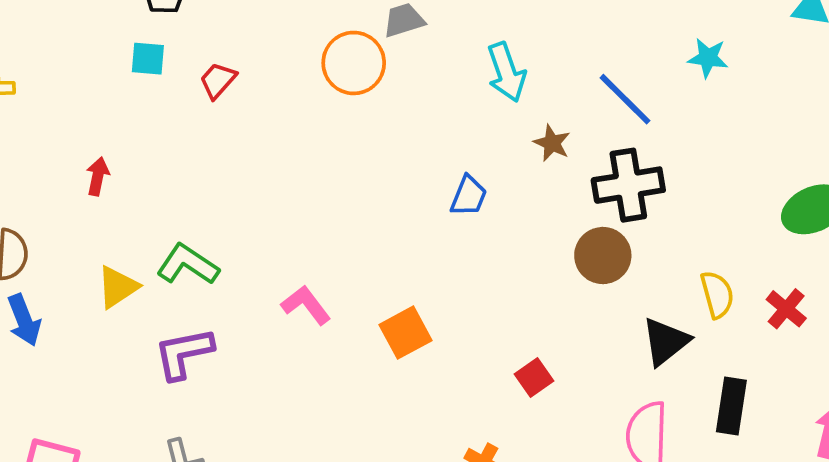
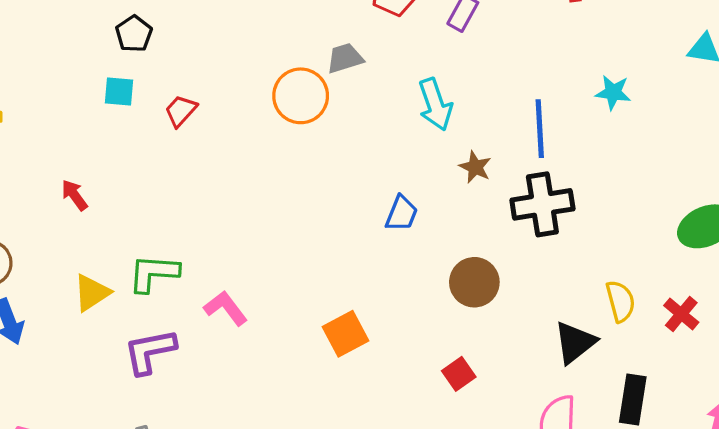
blue line: (625, 99) -> (540, 129), turned 42
red arrow: (98, 176) -> (74, 195), turned -48
brown circle: (603, 256) -> (474, 282), moved
green L-shape: (188, 265) -> (154, 273), turned -30
pink L-shape: (306, 305) -> (226, 308), moved

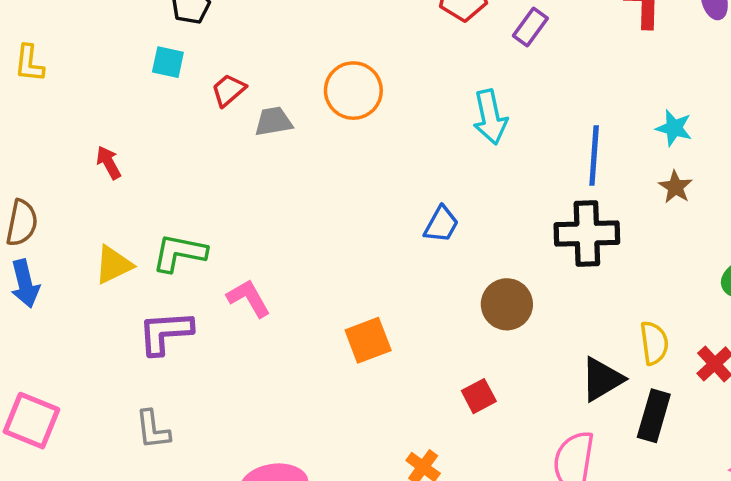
gray trapezoid: (345, 58) -> (273, 121), moved
brown star: (475, 167) -> (675, 187), moved
black rectangle: (633, 400) -> (654, 416), moved

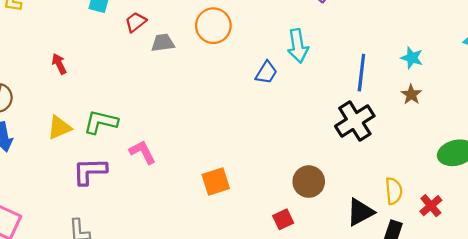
blue trapezoid: (441, 224) -> (266, 72), moved
black cross: (587, 234) -> (355, 121), turned -33
brown circle: (507, 304) -> (309, 182), moved

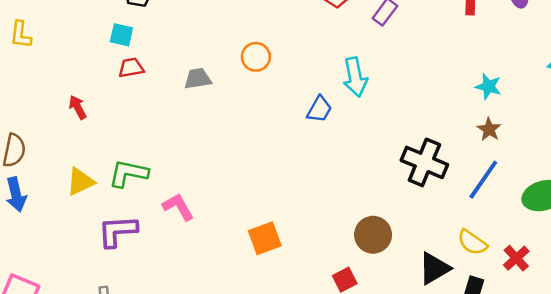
red trapezoid: (136, 22) -> (131, 68), moved, turned 30
orange circle: (213, 26) -> (256, 57), size x0.7
blue line: (361, 73) -> (483, 180), moved, turned 30
black cross: (355, 121) -> (424, 162), turned -33
yellow semicircle: (394, 191) -> (472, 242), turned 132

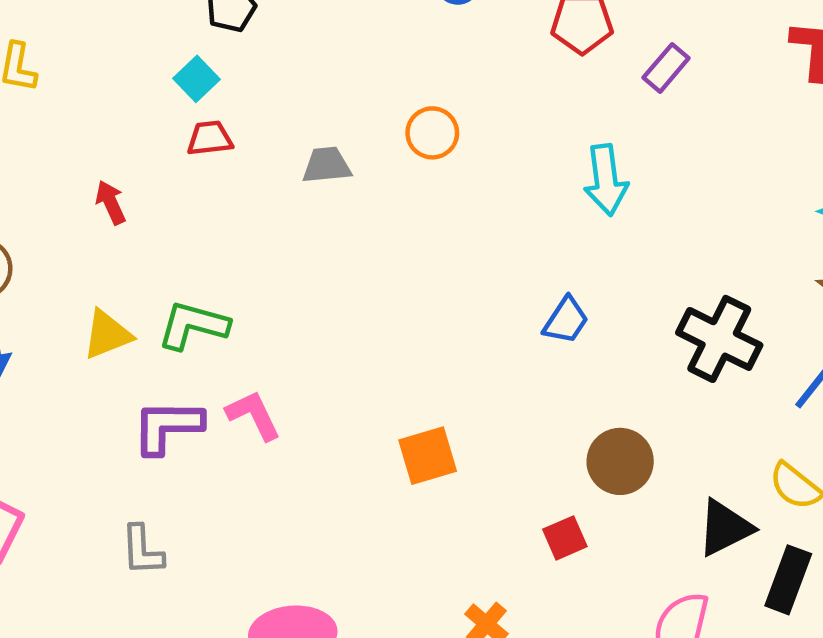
cyan square: (121, 35) -> (196, 79), turned 30
blue trapezoid: (319, 109) -> (566, 320), moved
pink L-shape: (178, 207) -> (254, 415), moved

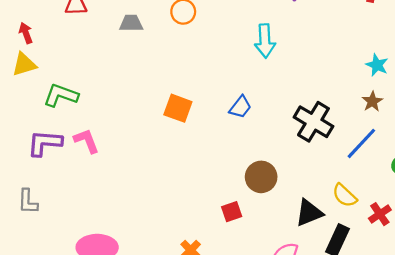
yellow triangle: (107, 334) -> (24, 64), moved
orange square: (428, 456) -> (178, 108), moved, turned 32

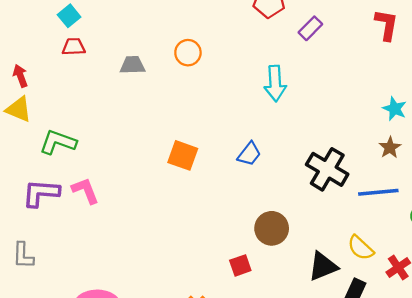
yellow triangle: (24, 64) -> (19, 109), turned 40
blue line: (361, 143) -> (378, 192), turned 42

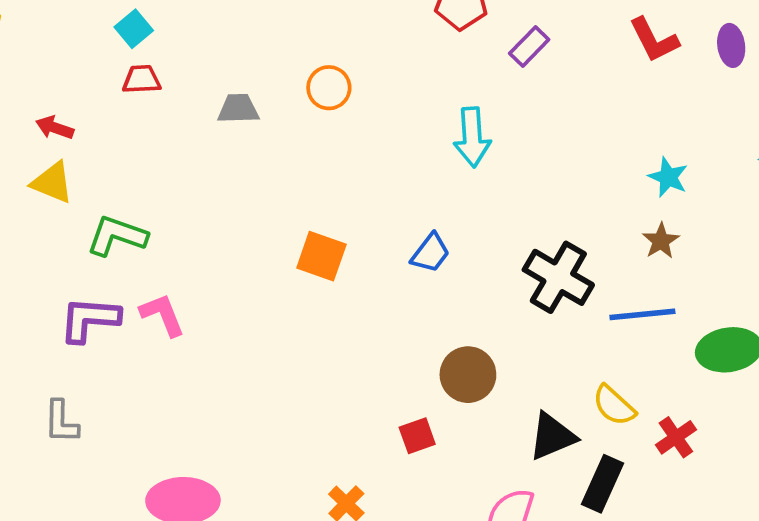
red L-shape: (387, 25) -> (654, 40), turned 144
red arrow: (20, 76) -> (55, 128), turned -50

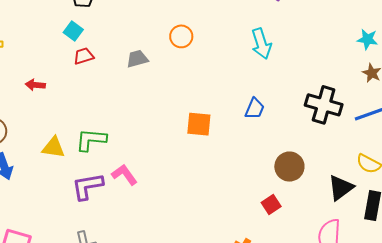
red arrow: (55, 128) -> (35, 85), moved
yellow triangle: (52, 183) -> (53, 147), moved

